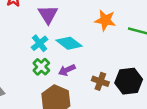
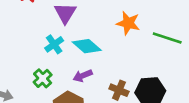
green cross: (41, 67) -> (43, 78), moved

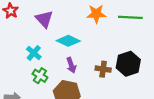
cyan cross: (54, 44) -> (34, 53), moved
purple arrow: (83, 76) -> (71, 65), turned -72

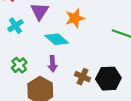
orange star: (96, 14) -> (75, 18), moved, turned -30
cyan cross: (34, 53) -> (15, 26), moved

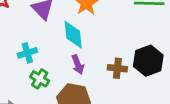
cyan cross: (15, 26) -> (27, 53), moved, turned 35
cyan diamond: (57, 39) -> (73, 35), turned 60

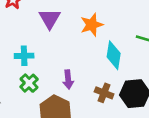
cyan diamond: (73, 35) -> (114, 55), moved

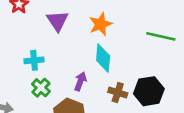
cyan diamond: (114, 55) -> (103, 58), moved
purple arrow: (68, 79) -> (80, 81), turned -150

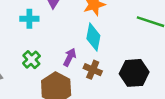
cyan cross: (34, 60) -> (29, 19), moved
brown cross: (118, 93) -> (93, 70), moved

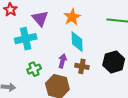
cyan cross: (29, 19) -> (26, 39), size x1.5
green cross: (31, 60) -> (34, 69), turned 32

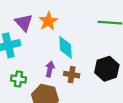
orange star: (72, 17) -> (48, 21), moved
green cross: (34, 69) -> (18, 79), turned 32

